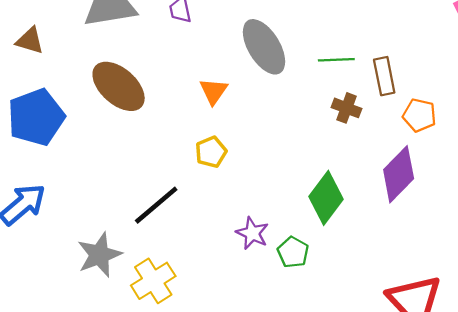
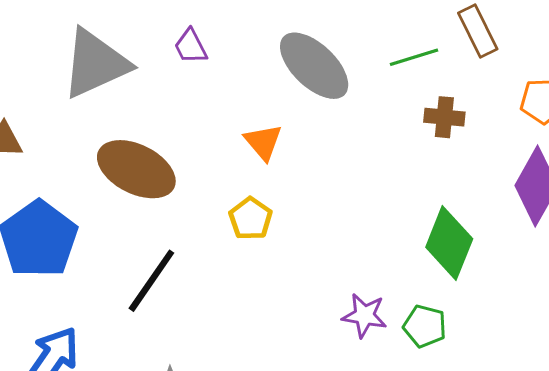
brown rectangle: (384, 76) -> (478, 31), moved
yellow pentagon: (211, 152) -> (250, 219), moved
black line: (156, 205) -> (151, 281), moved

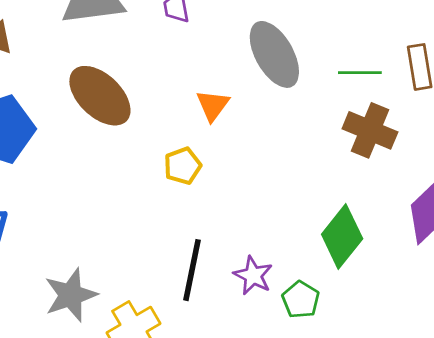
brown cross: (444, 117) -> (370, 130), size x1.5
black line: (151, 281) -> (192, 270), moved, turned -40

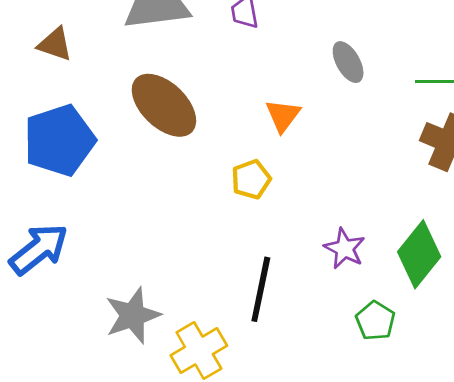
gray ellipse: (274, 54) -> (348, 62), size x0.6
purple star: (253, 275) -> (345, 248), moved

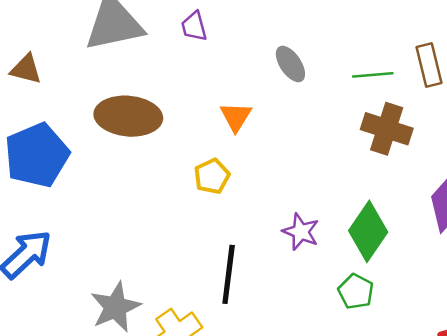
brown ellipse: (164, 105) -> (128, 116), turned -34
green pentagon: (375, 321) -> (356, 292), moved

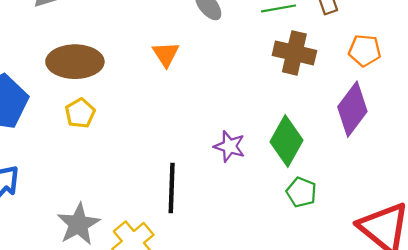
yellow pentagon: (212, 176) -> (80, 113), moved
green pentagon: (356, 292) -> (301, 192), moved

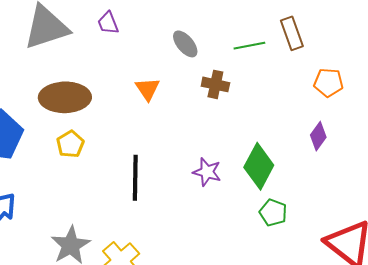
brown cross: (294, 53) -> (215, 84), moved, size x0.7
purple diamond: (352, 109) -> (318, 136), size x0.6
black line: (172, 188) -> (135, 178), moved

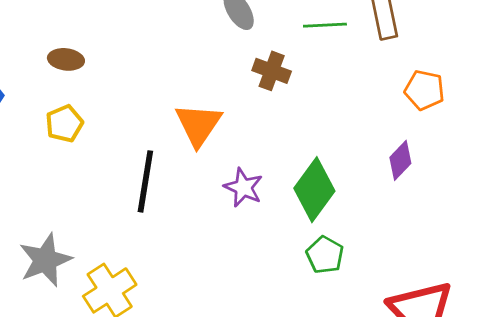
orange triangle: (148, 89) -> (198, 125), moved, size x1.4
brown ellipse: (65, 97) -> (66, 59), size x0.5

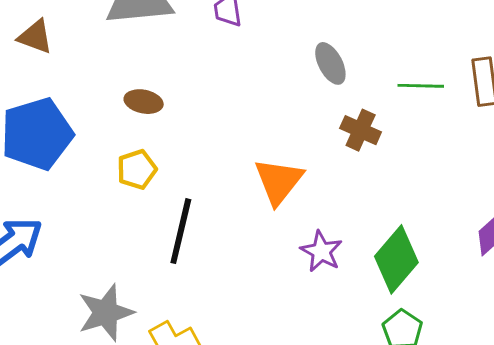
black line: (145, 181) -> (181, 231), moved

